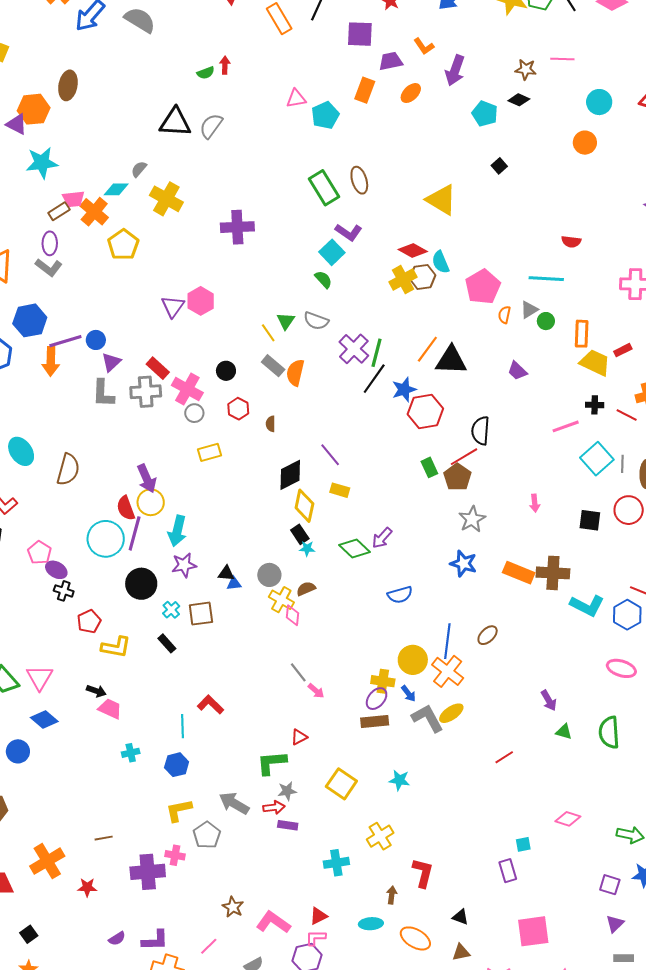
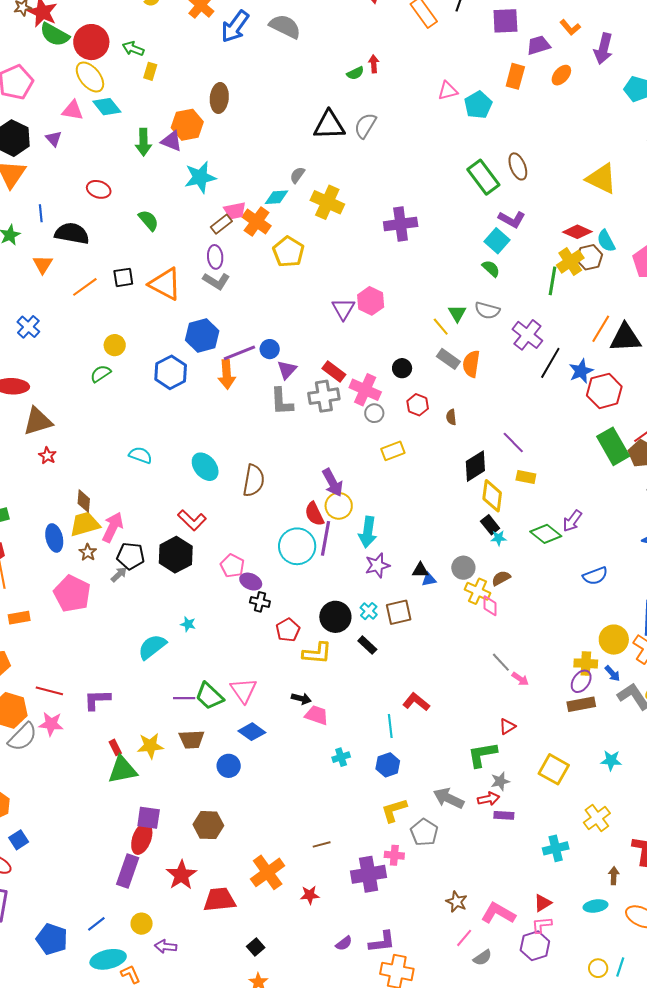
green line: (376, 353) -> (552, 281), moved
green rectangle: (429, 467) -> (613, 446), size x1.8
black circle: (141, 584) -> (335, 617), moved
pink line: (209, 946) -> (464, 938), moved

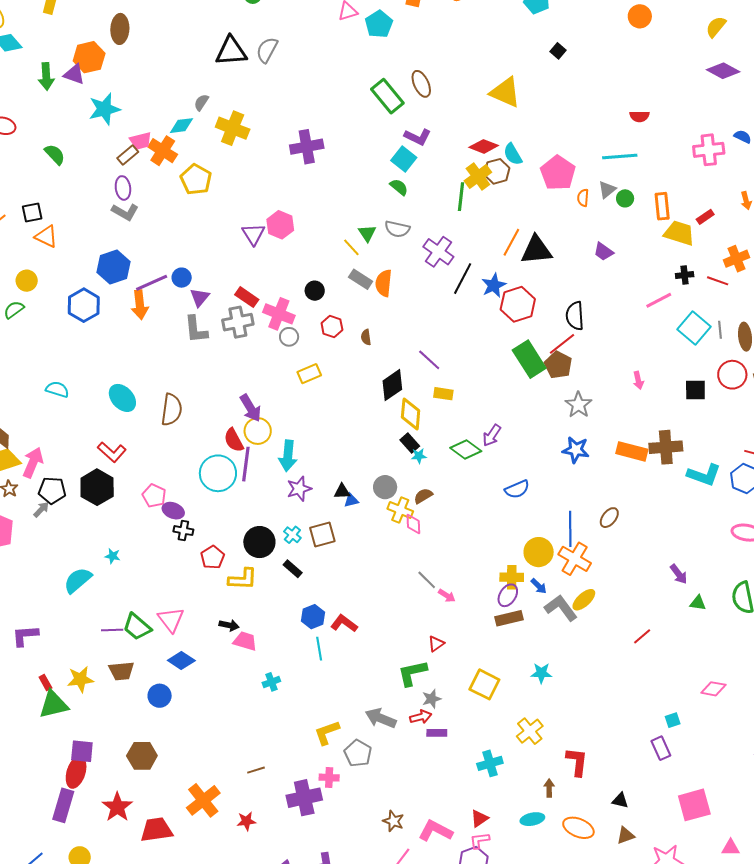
orange triangle: (165, 284) -> (46, 236), moved, size x0.7
blue hexagon: (388, 765) -> (313, 617), moved

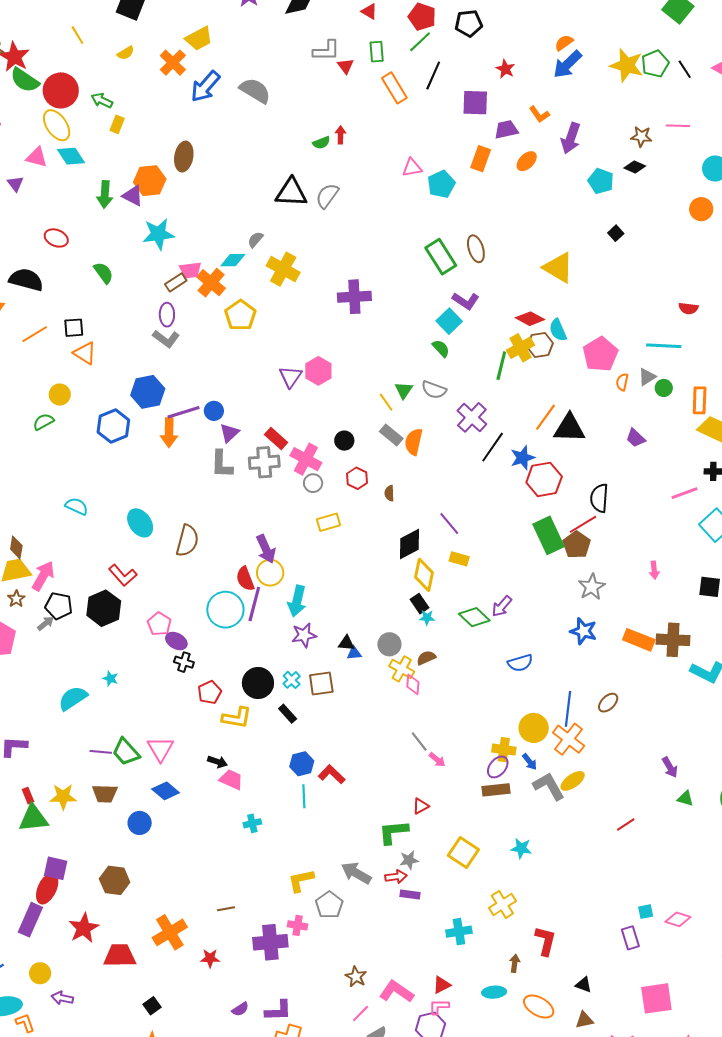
pink diamond: (713, 689) -> (678, 919), moved

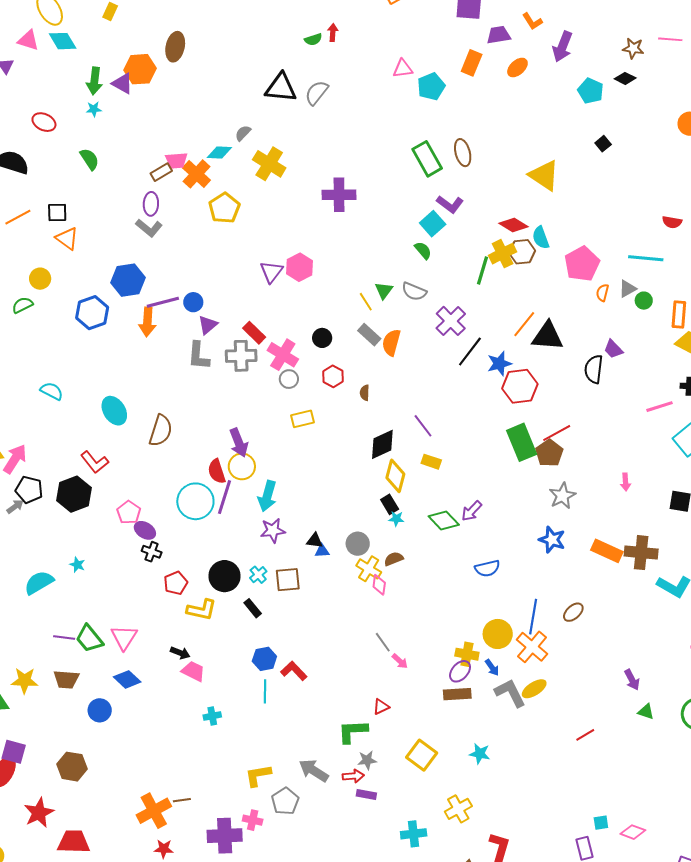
cyan star: (158, 234) -> (94, 109), moved, size x0.5
black semicircle: (599, 498) -> (594, 369), moved
orange cross: (170, 932) -> (154, 811), moved

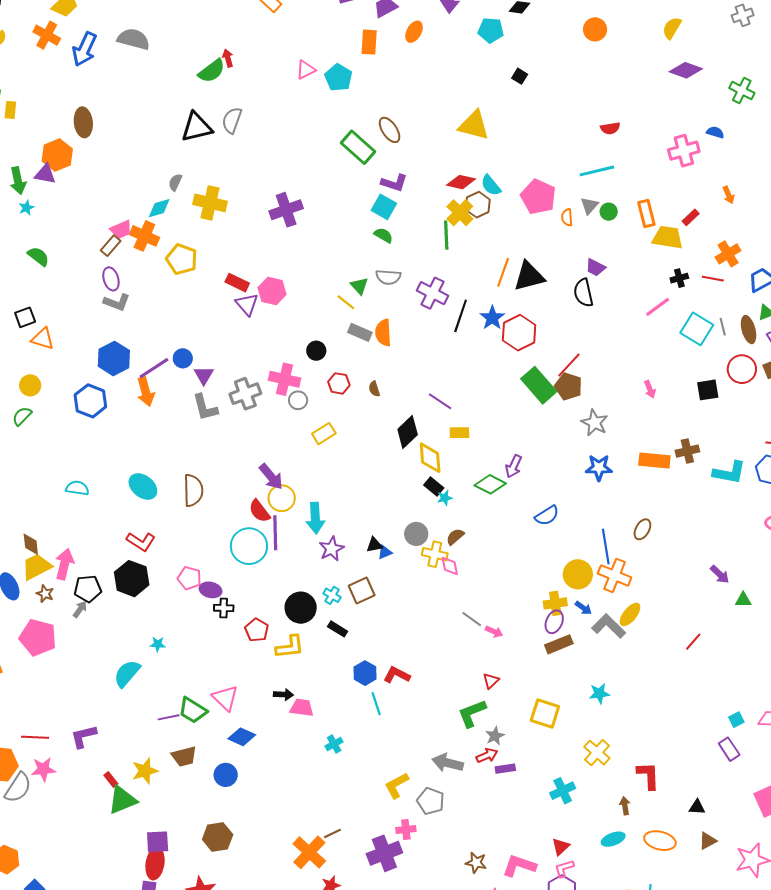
green semicircle: (313, 39) -> (212, 71), size x1.6
red rectangle: (254, 333) -> (237, 283), moved
brown cross: (641, 553) -> (687, 451), size x0.7

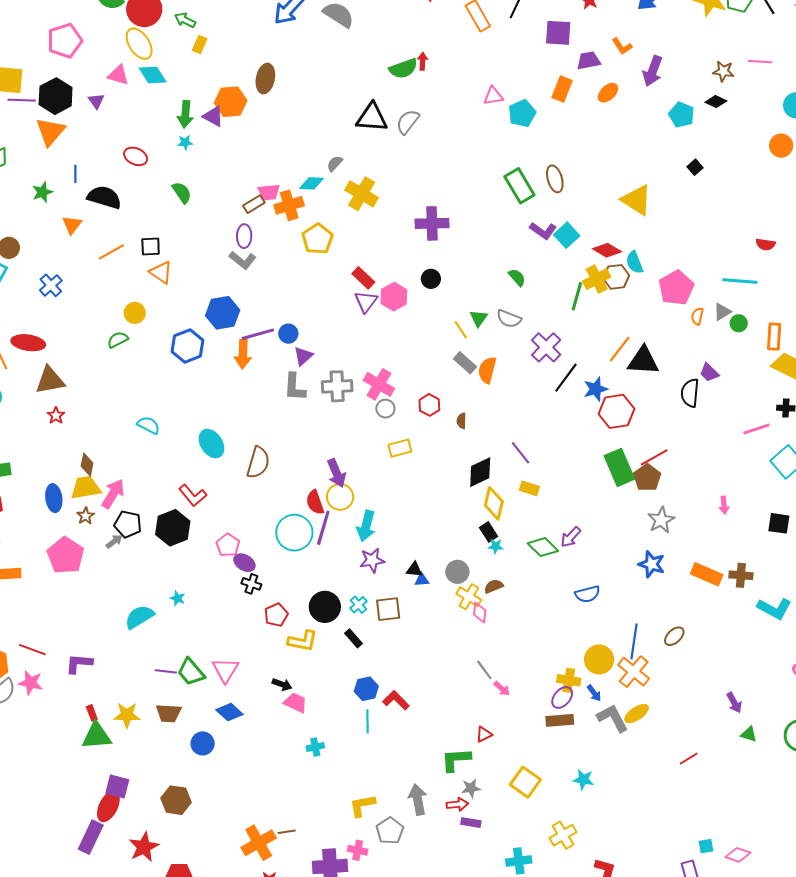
cyan square: (384, 207) -> (567, 235), moved
orange cross: (144, 236) -> (289, 205), turned 32
black circle: (316, 351) -> (431, 279), moved
gray arrow: (448, 763) -> (418, 799), turned 48

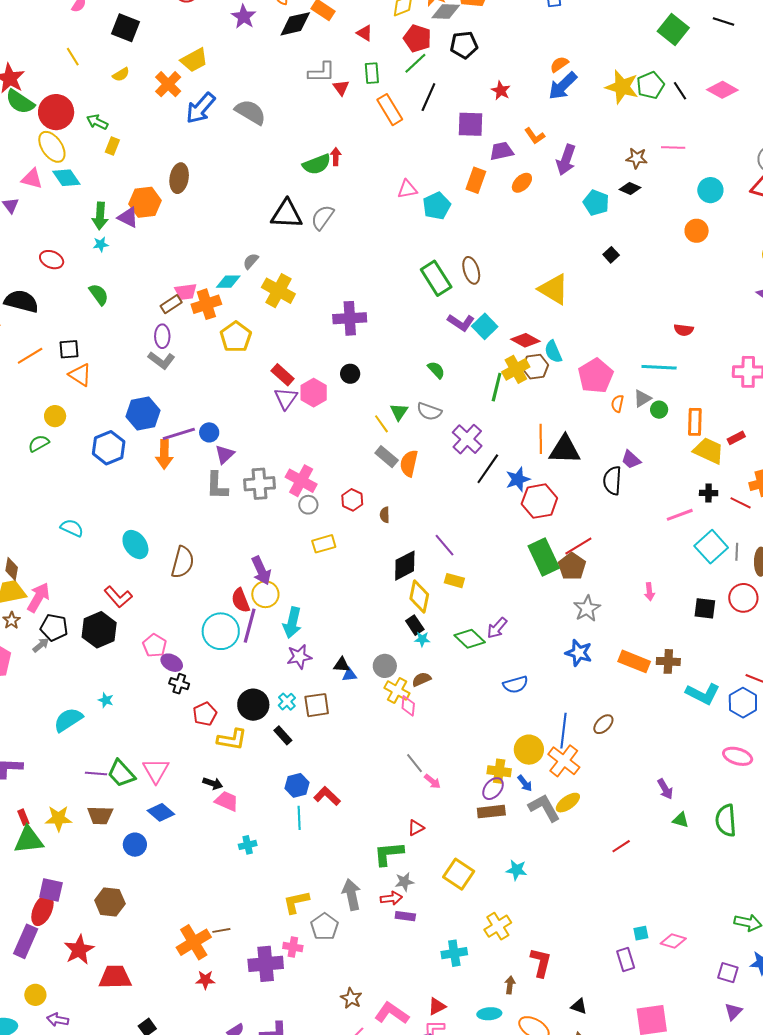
orange line: (620, 349) -> (541, 439), turned -36

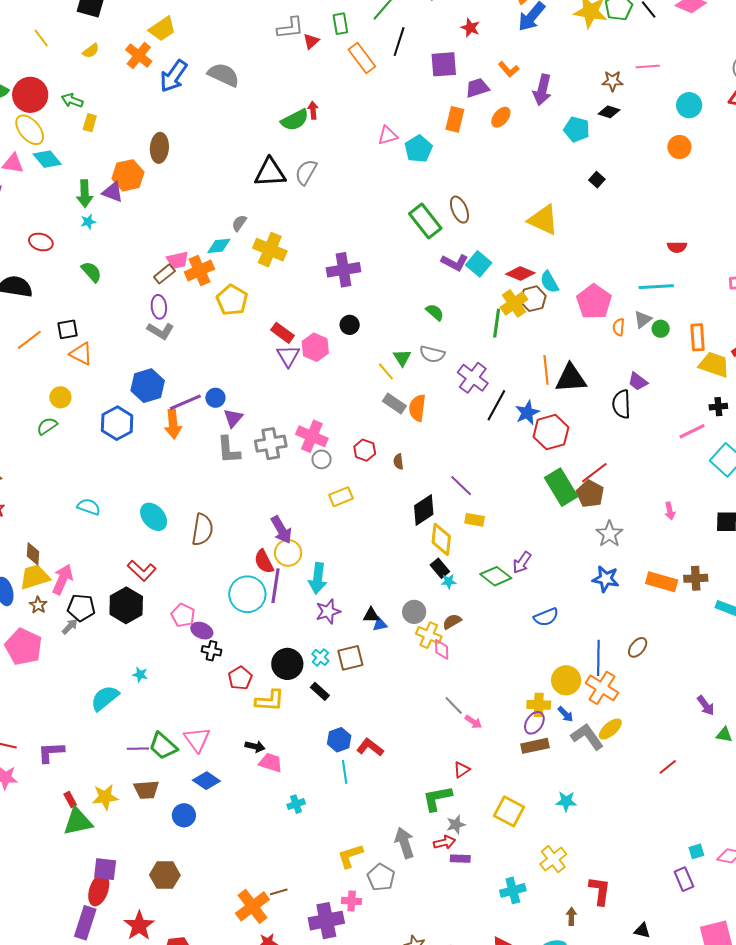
red triangle: (341, 88) -> (311, 41), turned 30

